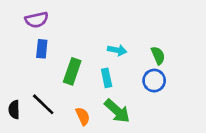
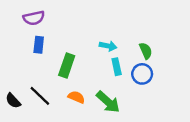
cyan rectangle: (107, 78) -> (117, 67), moved
black semicircle: (14, 110) -> (13, 101), turned -42
orange semicircle: (83, 116) -> (76, 97), moved, turned -42

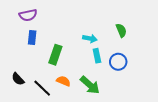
green semicircle: (146, 51) -> (121, 30), moved
black line: (40, 96) -> (42, 88), moved
black semicircle: (13, 101) -> (18, 79), moved

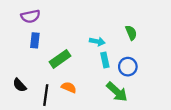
green rectangle: (55, 55) -> (60, 59), turned 36
green arrow: (90, 85) -> (117, 92), moved
black line: (42, 88) -> (46, 95), turned 54

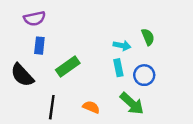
cyan arrow: (97, 41) -> (122, 46), moved
black semicircle: (20, 85) -> (22, 75), moved, size x1.5
orange semicircle: (69, 87) -> (91, 107), moved

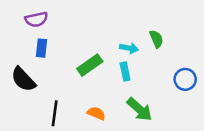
green rectangle: (68, 66) -> (90, 65), moved
blue circle: (144, 75) -> (185, 79), moved

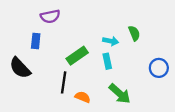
purple semicircle: (36, 19) -> (50, 16), moved
black line: (55, 113) -> (64, 82), moved

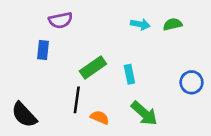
green semicircle: (134, 33) -> (173, 24), moved, turned -80
cyan arrow: (111, 41) -> (140, 24), moved
black semicircle: (20, 68) -> (24, 115), moved

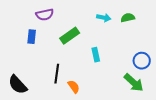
green rectangle: (93, 68) -> (70, 36), moved
green arrow: (144, 113) -> (134, 83), moved
orange semicircle: (100, 117) -> (74, 87), turned 32

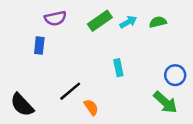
cyan arrow: (104, 18) -> (128, 22), turned -40
green rectangle: (70, 36) -> (100, 21), moved
black line: (57, 74) -> (70, 91), turned 42

